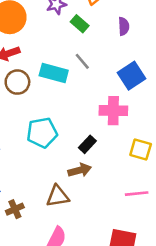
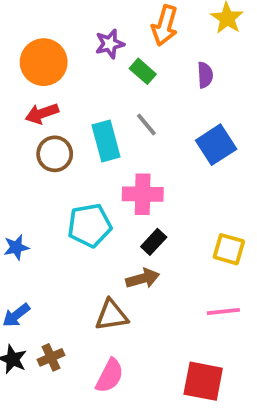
cyan rectangle: (54, 73) -> (106, 141), turned 60
pink cross: (113, 111) -> (143, 194), moved
brown cross: (15, 209) -> (51, 357), moved

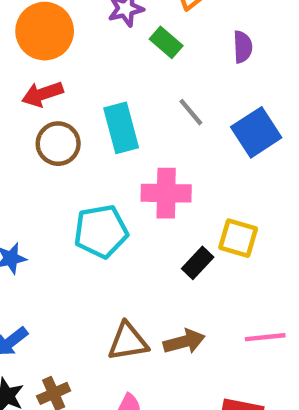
gray line: (146, 125) -> (191, 112), moved
black rectangle: (154, 242) -> (198, 263), moved
yellow square: (229, 249) -> (238, 238), moved
brown arrow: (143, 279) -> (184, 342), moved

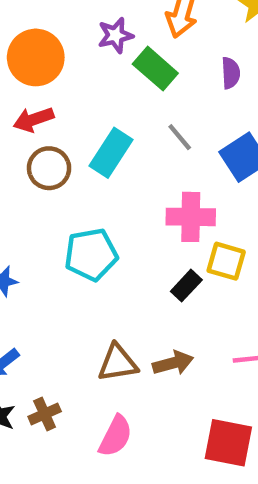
green rectangle: (166, 42) -> (155, 69), size x1.4
cyan rectangle: (121, 128) -> (111, 153), turned 48
pink cross: (166, 193) -> (191, 217), moved

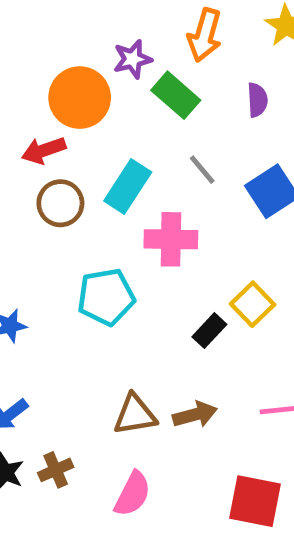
orange circle: (36, 57) -> (80, 98), moved
pink cross: (191, 217) -> (171, 239), moved
yellow square: (226, 261) -> (253, 304), turned 30

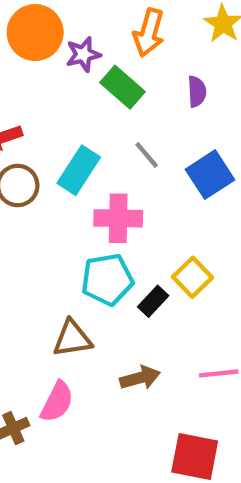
orange circle: (80, 98) -> (35, 33), moved
cyan pentagon: (106, 297) -> (107, 279), moved
brown triangle: (135, 415) -> (72, 338), moved
pink semicircle: (132, 494) -> (57, 402), moved

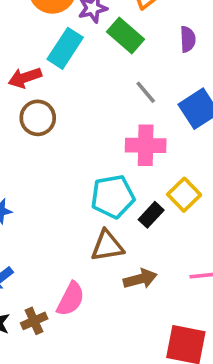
cyan rectangle: (79, 170) -> (65, 48), moved
pink cross: (118, 218) -> (146, 145), moved
brown triangle: (72, 338) -> (107, 246), moved

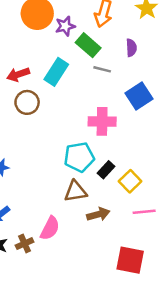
cyan rectangle: (65, 48) -> (56, 72), moved
gray line: (146, 92) -> (102, 69), moved, turned -36
yellow square: (184, 195) -> (130, 181), moved

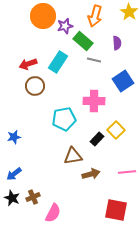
cyan pentagon: (79, 157) -> (64, 119), moved
yellow square: (130, 181) -> (116, 130), moved
pink semicircle: (50, 228) -> (53, 213), moved

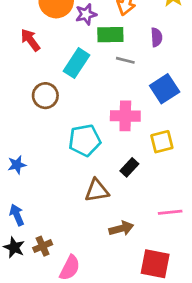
green rectangle: (83, 41) -> (110, 35), turned -42
red arrow: (28, 64) -> (30, 40), moved, turned 72
yellow square: (116, 130) -> (162, 142), moved, turned 30
blue arrow: (14, 174) -> (17, 215), turned 105
brown arrow: (91, 174) -> (121, 228), moved

